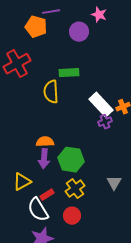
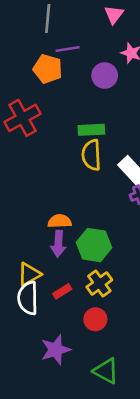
yellow semicircle: (51, 92) -> (91, 155), moved
white semicircle: (38, 210) -> (28, 298), moved, turned 30

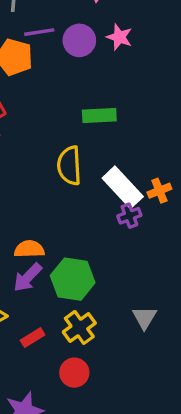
purple circle: (105, 76) -> (79, 40), moved
green rectangle: (91, 130) -> (99, 116), moved
purple arrow: (58, 244) -> (28, 277), turned 40

